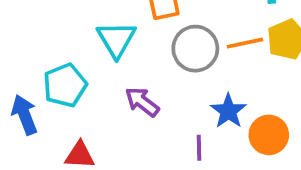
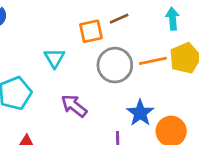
cyan triangle: (116, 39) -> (54, 58), size x0.7

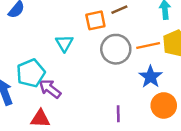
purple arrow: (74, 106) -> (50, 89), moved
blue star: (140, 113) -> (151, 77), moved

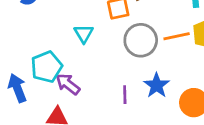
blue star: (151, 77) -> (157, 85), moved
purple line: (118, 114) -> (125, 95), moved

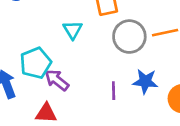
blue star: (157, 85) -> (145, 81), turned -30

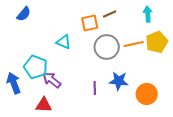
cyan triangle: (73, 30) -> (64, 42), turned -35
cyan pentagon: (36, 63) -> (36, 67), turned -30

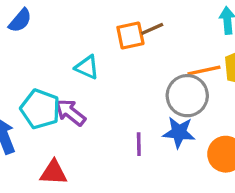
brown line: (110, 14) -> (152, 29), moved
gray circle: (107, 47) -> (187, 96), moved
purple arrow: (52, 80) -> (70, 112), moved

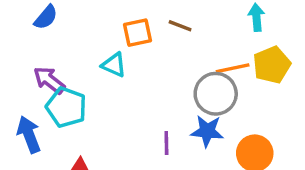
brown line: (152, 29) -> (180, 26), turned 45
orange square: (130, 35) -> (138, 33), moved
purple arrow: (70, 112) -> (49, 80), moved

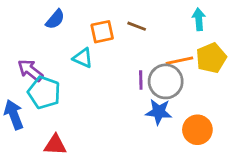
blue semicircle: (46, 17) -> (55, 19), moved
purple line: (166, 143) -> (141, 80), moved

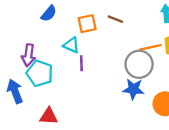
purple arrow: (30, 70) -> (28, 55), turned -120
purple line: (141, 80) -> (81, 63), moved

